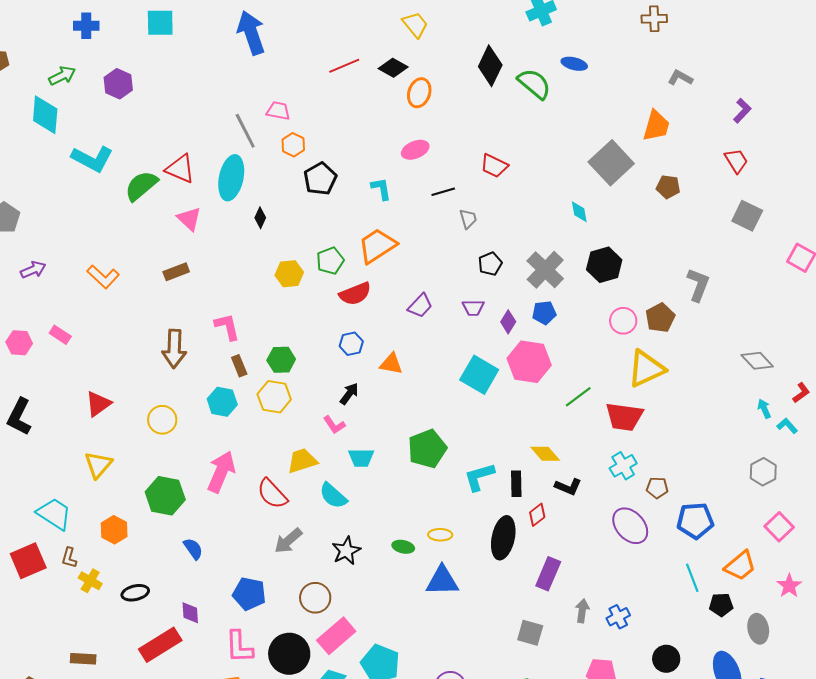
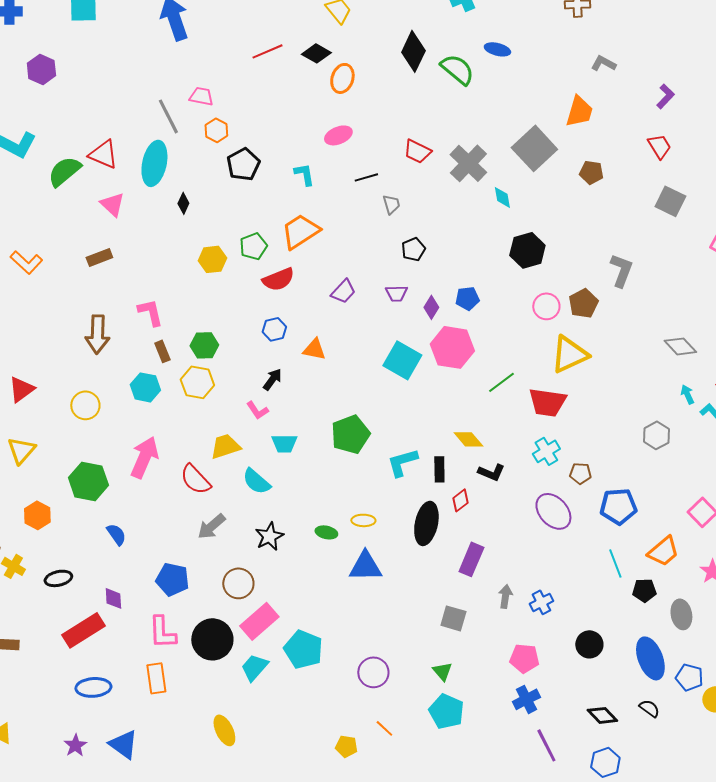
gray cross: (545, 270) -> (468, 163), moved
gray hexagon: (763, 472) -> (656, 435), moved

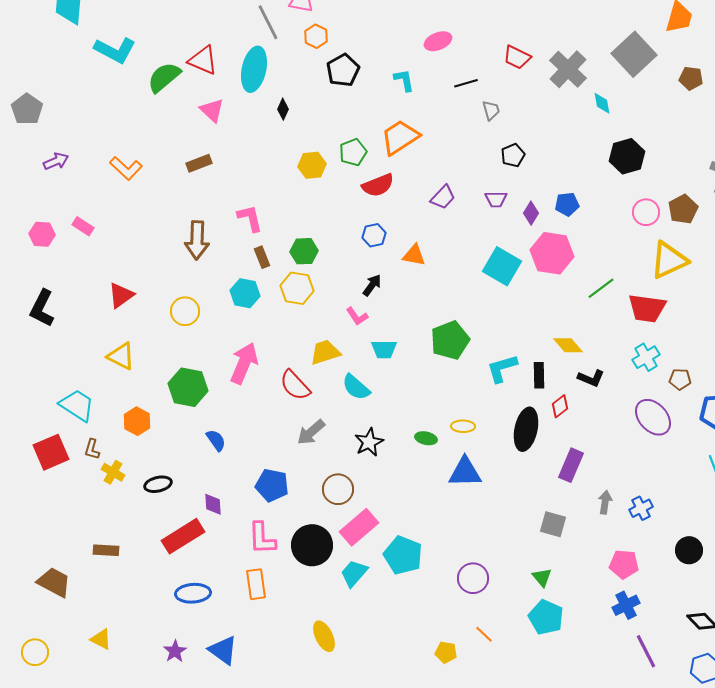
yellow triangle: (21, 450) -> (121, 356), turned -44

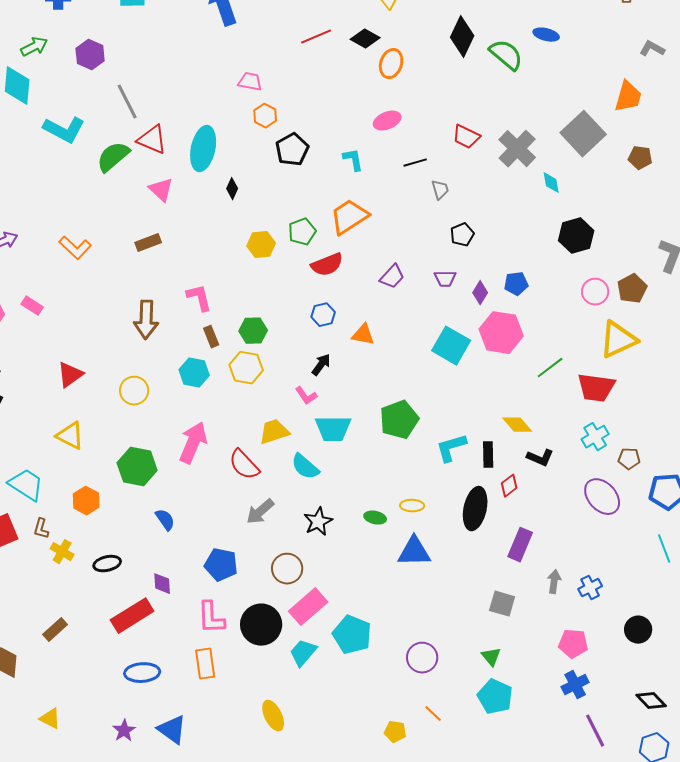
gray line: (268, 22) -> (127, 102), moved
cyan trapezoid: (384, 349) -> (333, 429), size x1.4
brown rectangle: (106, 550) -> (55, 630), turned -45

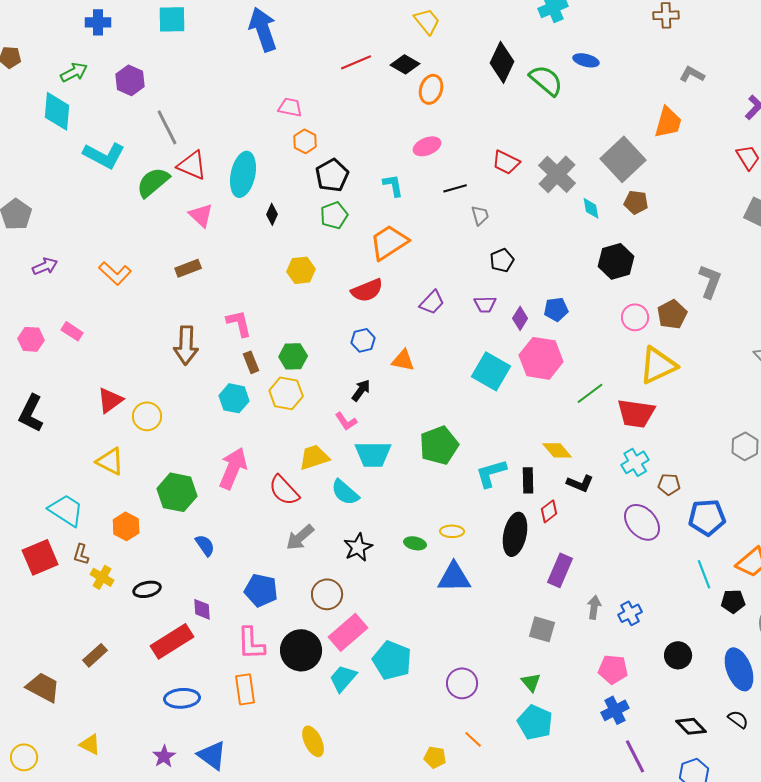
brown pentagon: (640, 158) -> (636, 202), moved
green pentagon: (302, 232) -> (334, 215), moved
yellow circle: (134, 391) -> (147, 416), moved

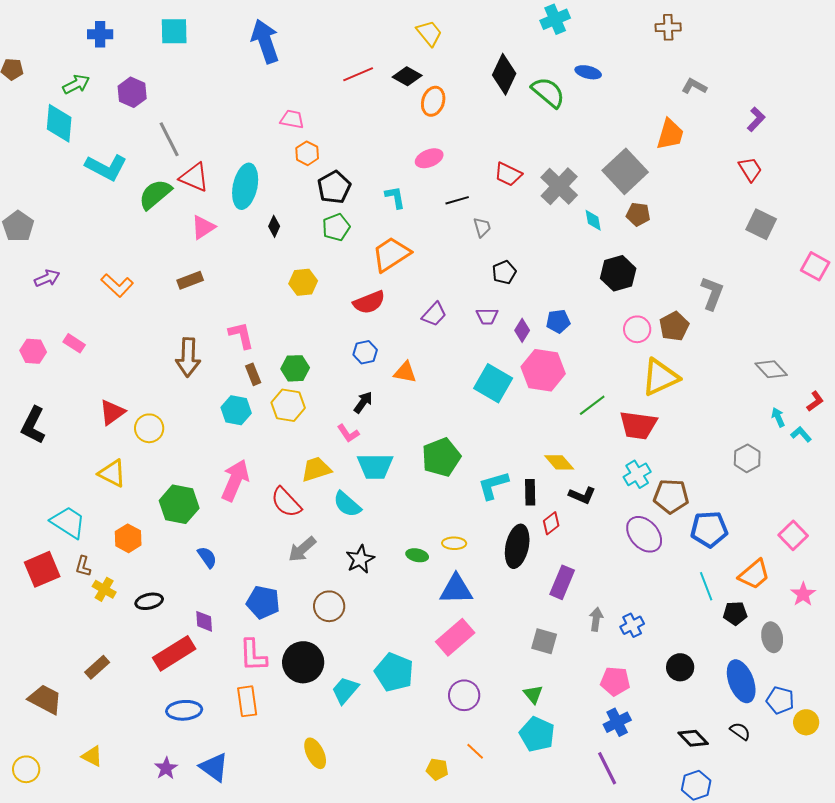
pink triangle: (201, 215) -> (203, 227), turned 44
brown pentagon: (669, 484) -> (671, 496), size x1.6
pink rectangle: (348, 632) -> (455, 637), moved
purple line: (635, 756) -> (607, 768), moved

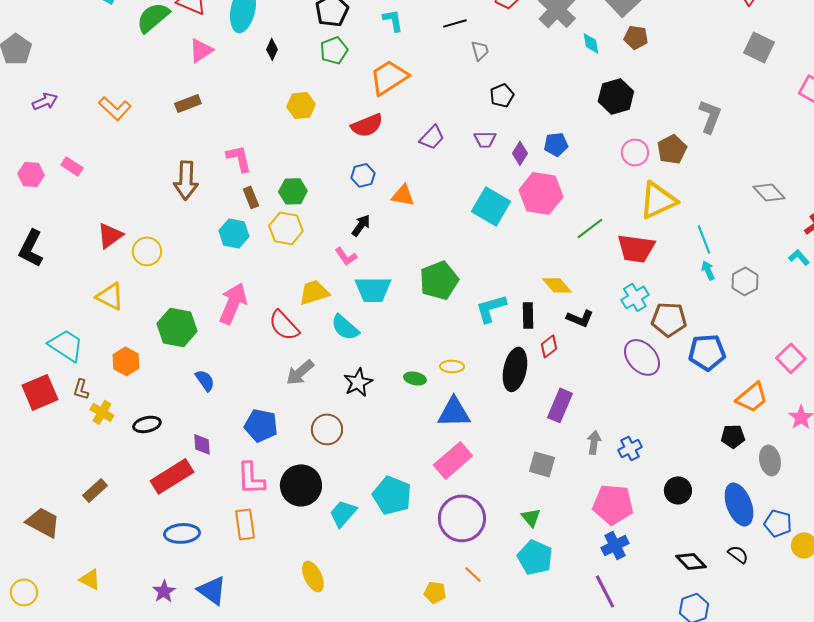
cyan arrow: (778, 417) -> (708, 270), moved
cyan line: (706, 586) -> (704, 239), moved
pink pentagon: (615, 681) -> (613, 504), size x1.4
purple circle: (464, 695) -> (462, 518), size x1.5

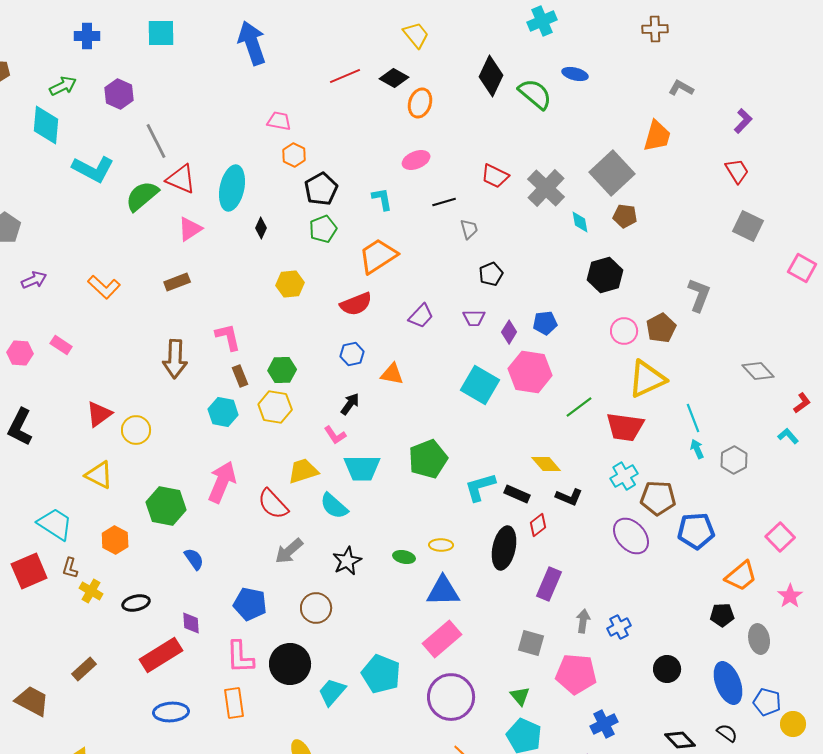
black rectangle: (528, 315) -> (517, 494), turned -65
pink pentagon: (613, 504) -> (576, 674), moved

